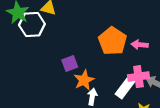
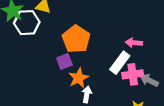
orange pentagon: (112, 41) -> (76, 39), moved
white rectangle: (125, 87) -> (120, 63), moved

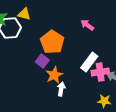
pink arrow: (134, 43) -> (87, 25), moved, turned 32
purple square: (64, 61) -> (42, 61), turned -32

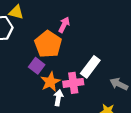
pink arrow: (87, 25) -> (64, 25), moved, turned 80
pink cross: (100, 72) -> (73, 83), moved

